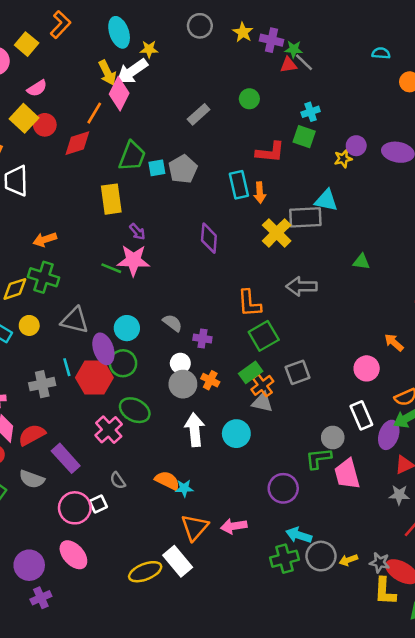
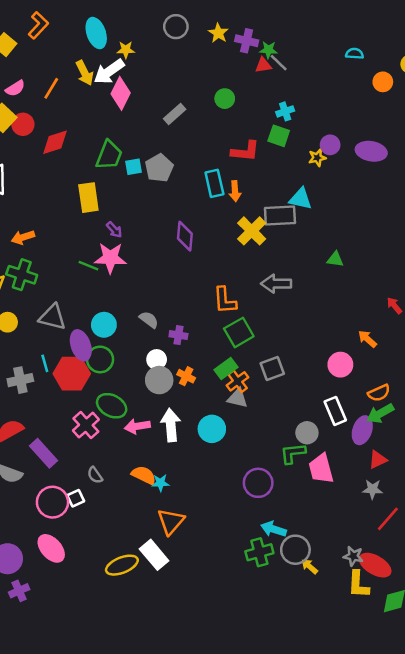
pink diamond: (119, 94) -> (121, 93), moved
orange line: (94, 113) -> (51, 88), moved
pink arrow: (234, 526) -> (137, 426), moved
yellow arrow: (348, 560) -> (310, 566), moved, turned 60

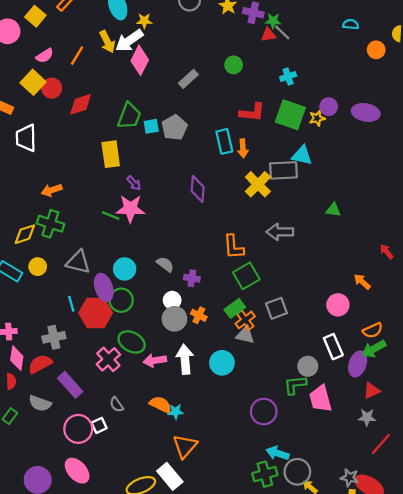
green square: (279, 136) -> (290, 115), moved, size x1.5
gray cross: (20, 380) -> (54, 337), moved

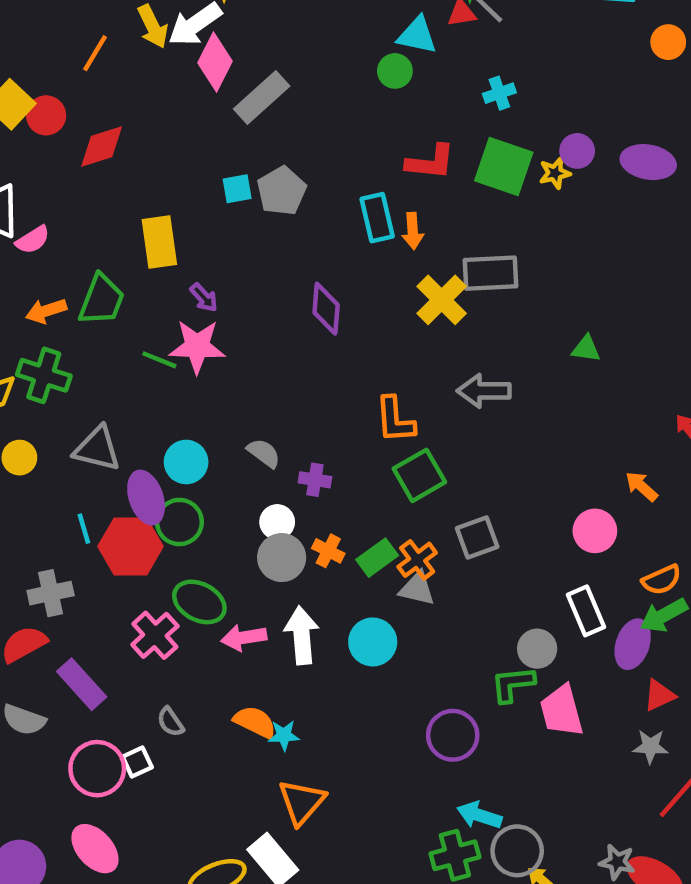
pink semicircle: (45, 56) -> (33, 240), moved
gray rectangle: (188, 79) -> (262, 98), moved, size x1.4
green trapezoid: (129, 116) -> (102, 300), moved
cyan triangle: (302, 155) -> (417, 35), moved
green rectangle: (235, 308) -> (377, 558), moved

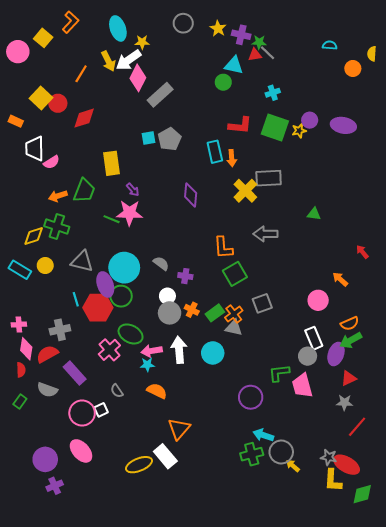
cyan circle: (186, 462) -> (124, 268), size x1.5
gray circle: (537, 649) -> (308, 356), moved
cyan star: (284, 735) -> (147, 365), moved

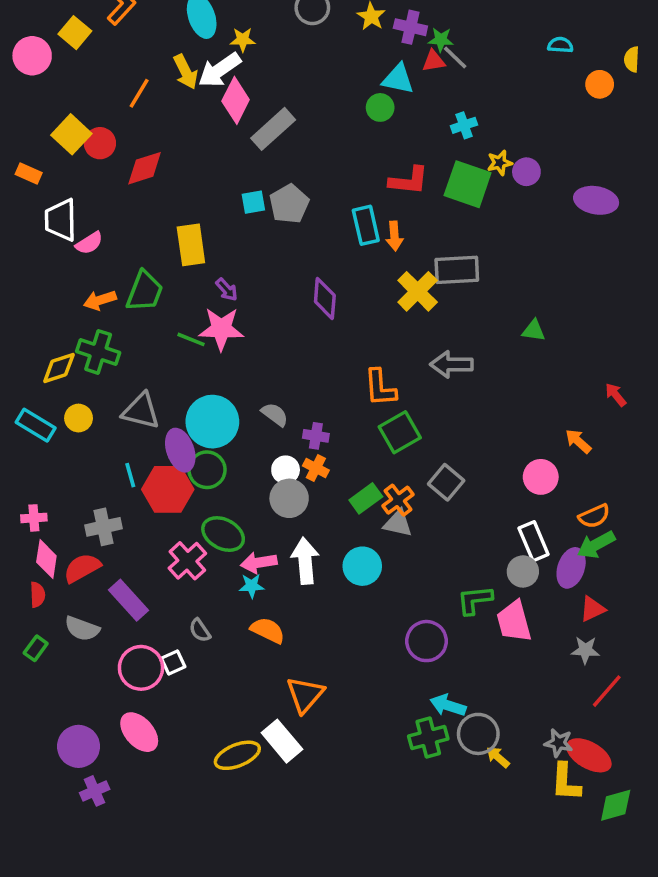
purple ellipse: (343, 125) -> (596, 200), moved
yellow star: (299, 131) -> (500, 163), moved
gray square: (262, 303) -> (446, 482), turned -30
orange cross: (192, 310) -> (316, 468), moved

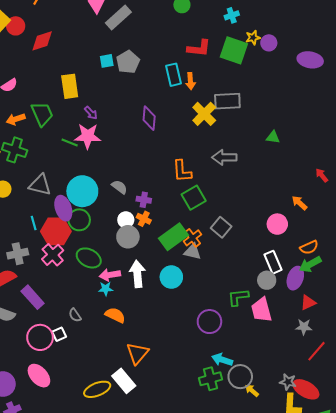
green trapezoid: (145, 291) -> (42, 114), turned -45
green rectangle: (366, 498) -> (173, 237), size x1.5
pink cross: (187, 561) -> (53, 255), moved

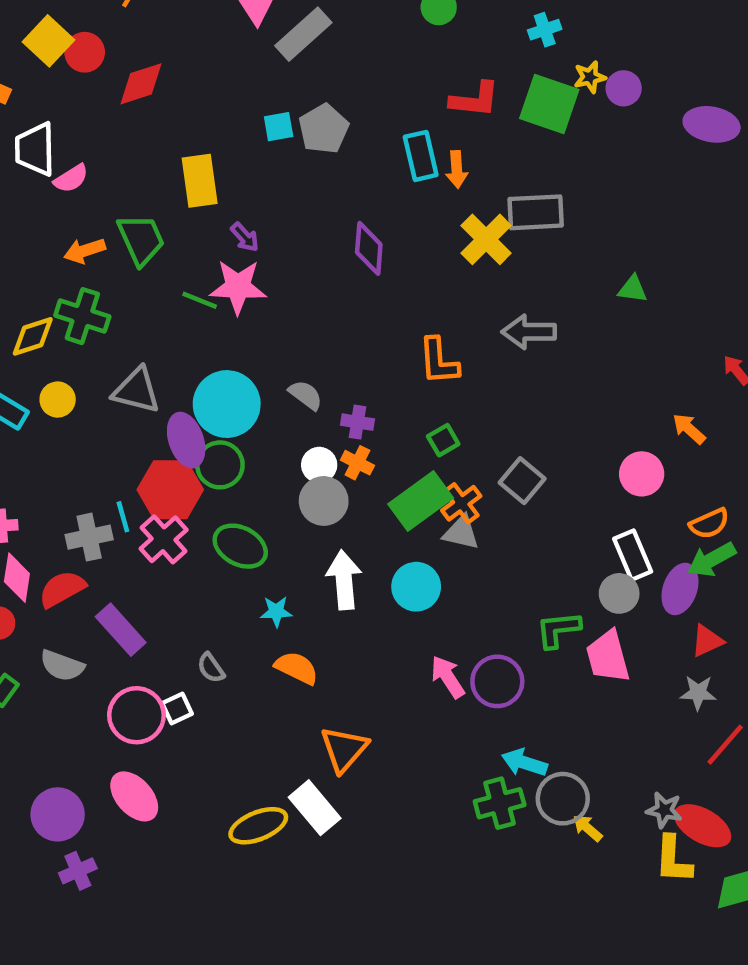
green square: (194, 198) -> (443, 440), moved, size x0.6
cyan line: (34, 223) -> (123, 517), moved
pink arrow: (110, 275) -> (448, 677), moved, turned 66

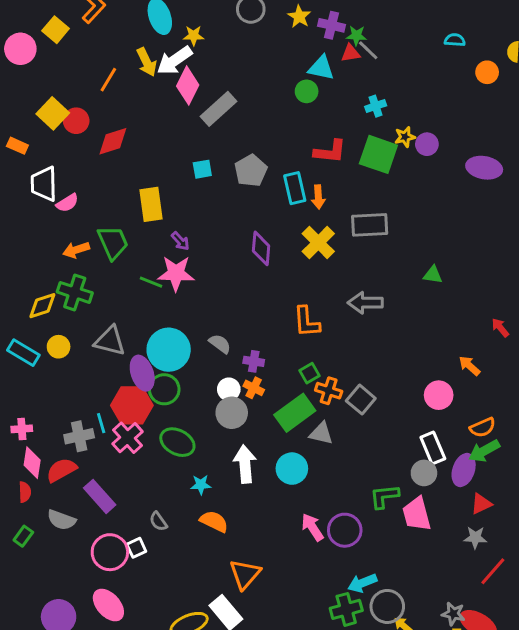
gray pentagon: (324, 129) -> (251, 171), moved
yellow cross: (486, 239) -> (318, 243), moved
orange cross: (461, 503) -> (329, 391), moved, turned -35
cyan arrow: (524, 763) -> (362, 583), turned -40

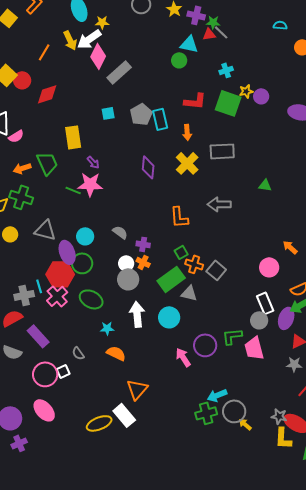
cyan rectangle: (295, 188) -> (160, 119), moved
cyan circle: (169, 350) -> (85, 236), size x0.6
purple circle: (345, 530) -> (205, 345), moved

